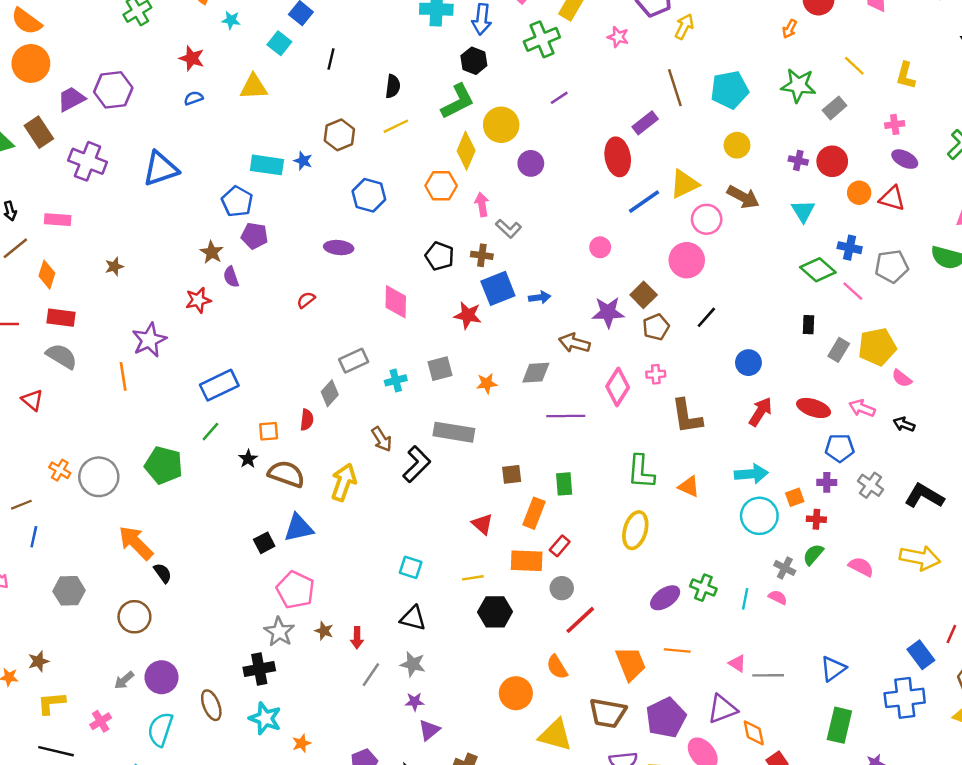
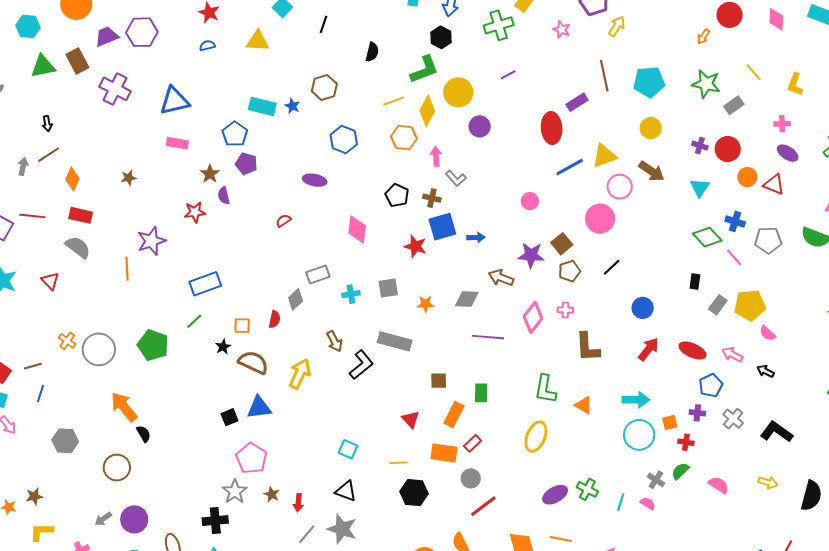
yellow line: (396, 126) -> (394, 101), moved
pink rectangle: (58, 220) -> (177, 143), moved
blue pentagon: (840, 448) -> (711, 385), turned -30
yellow arrow: (920, 558) -> (768, 482), size x0.6
gray star: (413, 664) -> (342, 529), size x1.4

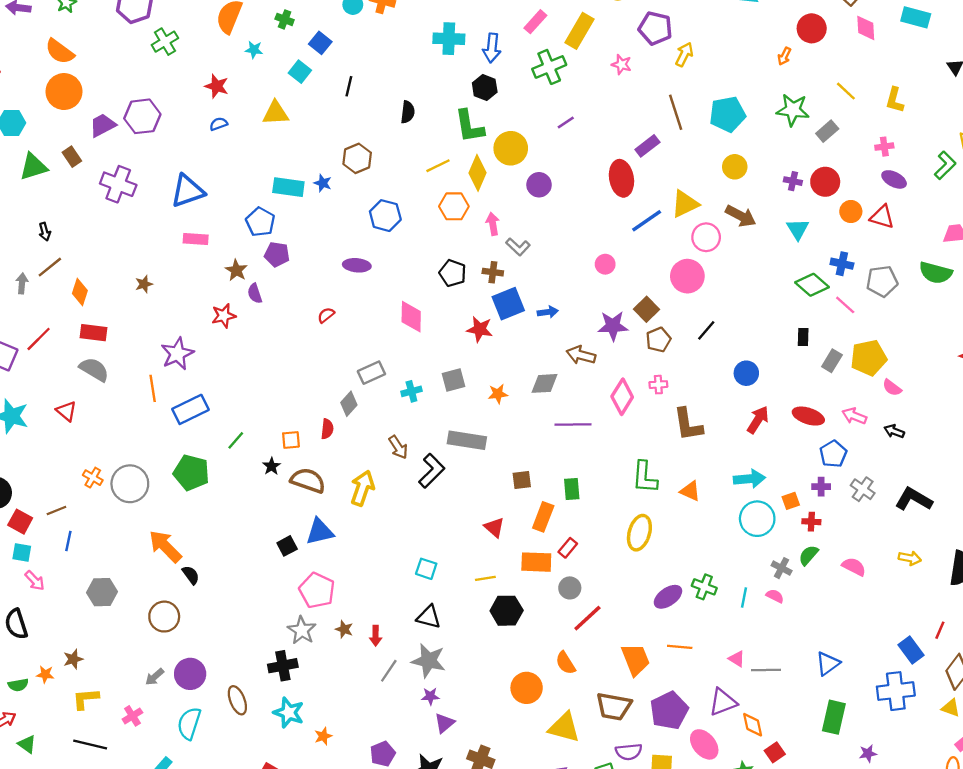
brown rectangle: (77, 61) -> (72, 157), size x0.7
green L-shape: (424, 70) -> (469, 126), turned 108
red line: (32, 216) -> (39, 339), turned -45
blue rectangle: (205, 284) -> (190, 409), moved

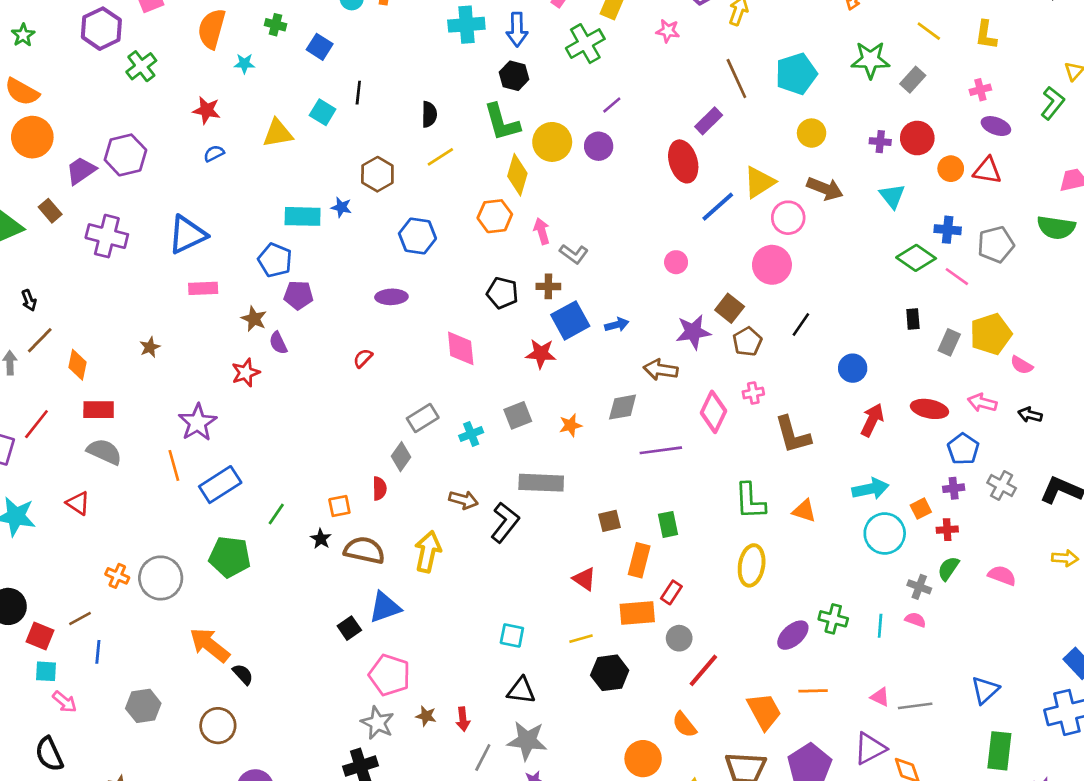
cyan square: (300, 72) -> (323, 112), moved
yellow line: (438, 166) -> (440, 157), moved
purple circle: (539, 185) -> (599, 146), moved
brown arrow: (398, 447) -> (463, 500), turned -35

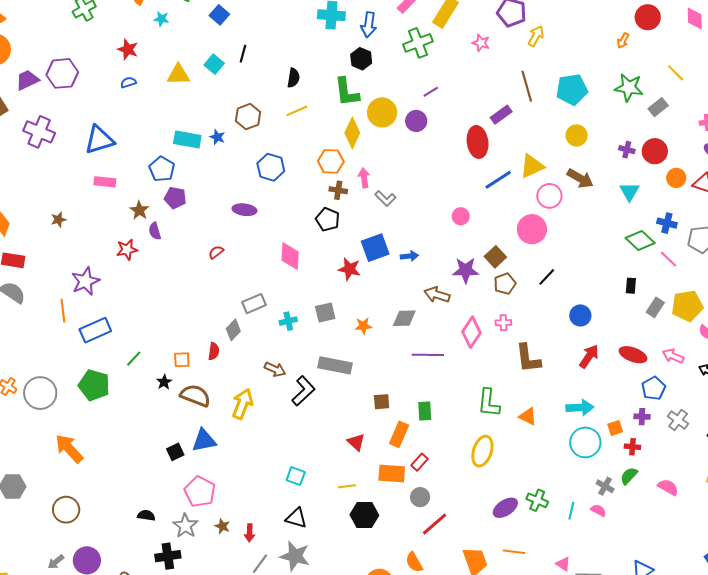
brown cross: (548, 286) -> (338, 190), moved
black semicircle: (243, 674) -> (146, 515), moved, turned -48

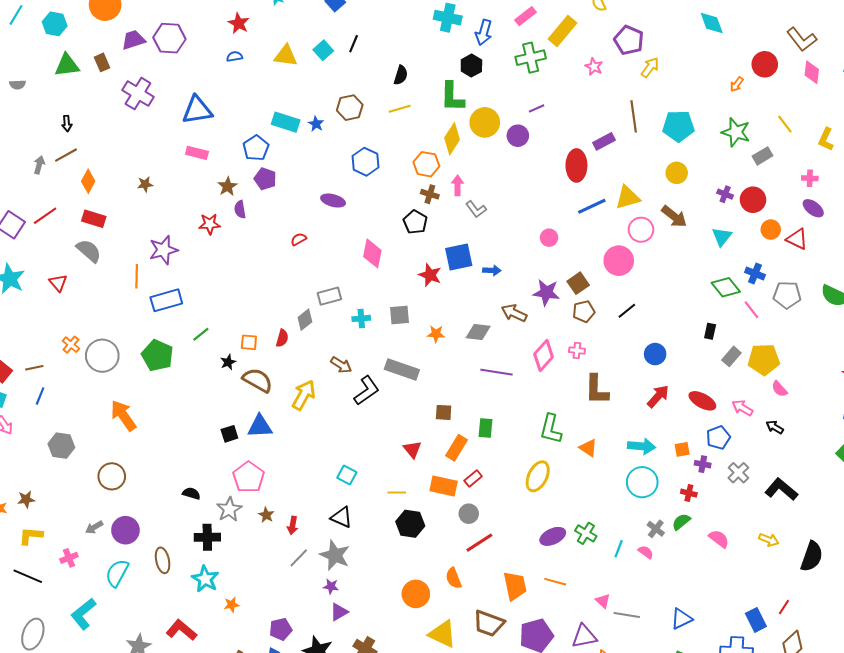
orange square: (615, 428) -> (682, 449), moved

